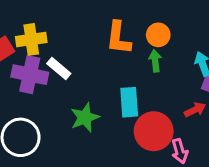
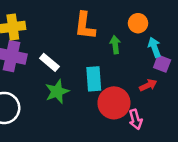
orange circle: (158, 35) -> (138, 23), moved
white rectangle: (59, 69) -> (49, 62), moved

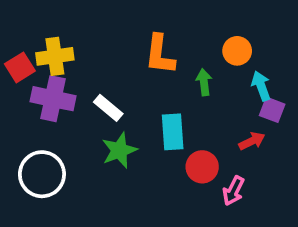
red circle: (114, 103) -> (202, 167), size x0.7
pink arrow: (135, 119) -> (233, 191), turned 42

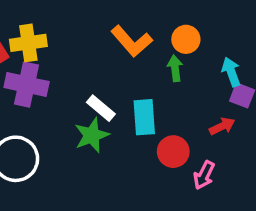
orange circle: (237, 51) -> (186, 39), moved
orange L-shape: (160, 55) -> (132, 41), turned -48
white rectangle: (108, 108) -> (101, 108), moved

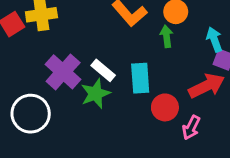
purple cross: (27, 85) -> (63, 72), moved, turned 30
red arrow: (222, 126) -> (207, 86), size x1.6

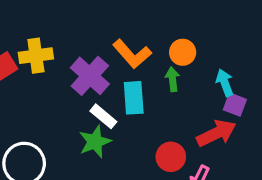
purple cross: (63, 72) -> (90, 76), moved
cyan rectangle: (140, 78) -> (134, 98), moved

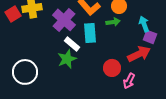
green arrow: (172, 79) -> (113, 22), turned 88

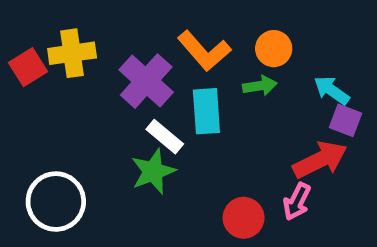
cyan arrow: (144, 24) -> (332, 90), turned -35
red circle: (112, 68) -> (244, 218), moved
pink arrow: (129, 81) -> (297, 202), moved

